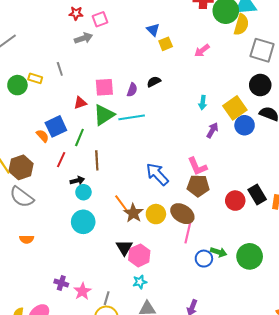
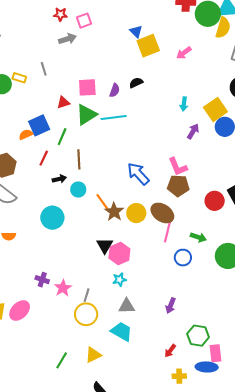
yellow square: (166, 44) -> (148, 46), size x1.6
orange semicircle: (43, 136) -> (26, 134), turned -72
cyan circle: (83, 192) -> (78, 190), moved
cyan circle: (83, 222) -> (52, 218), moved
green arrow: (219, 252) -> (198, 237), moved

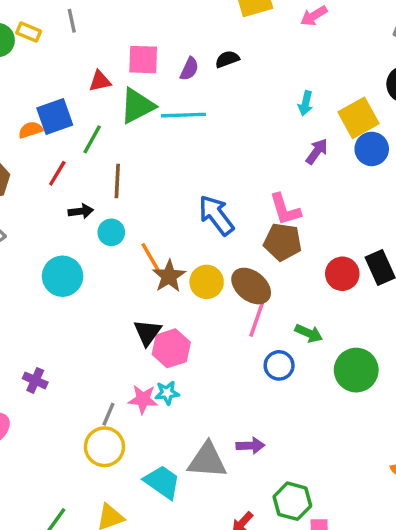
pink star: (63, 288) -> (143, 399), moved, turned 30
gray triangle: (127, 306) -> (207, 460), moved, size x1.4
purple arrow: (171, 306) -> (250, 446), turned -119

